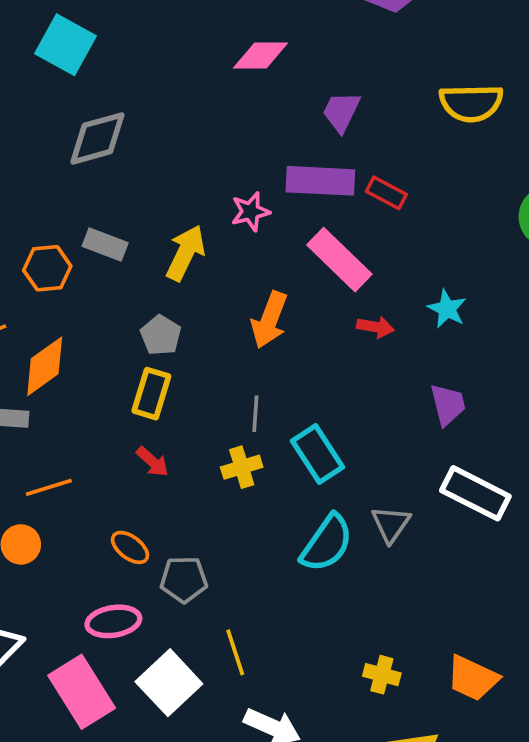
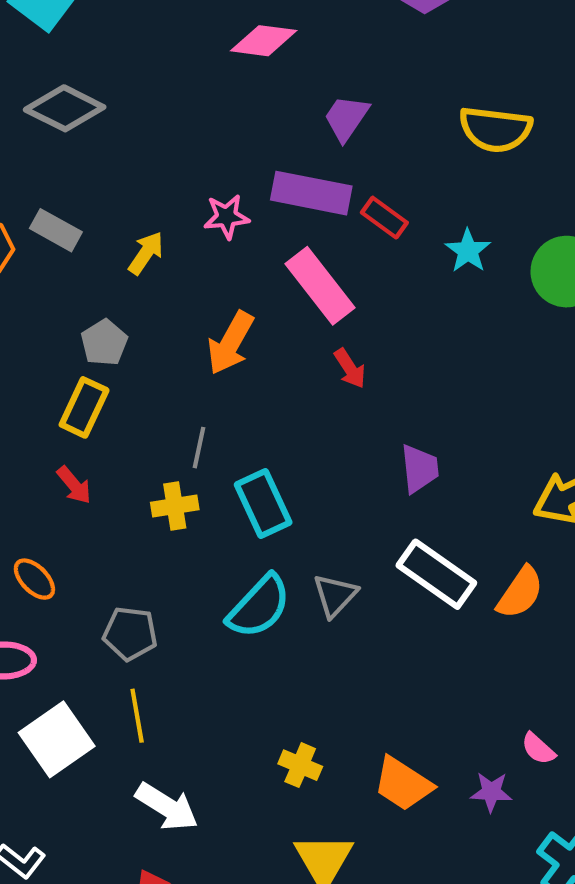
gray diamond: (97, 138) -> (65, 108), turned 34
yellow arrow: (186, 253) -> (146, 253), size x0.7
cyan star: (447, 309) -> (468, 251), moved
red arrow: (375, 327) -> (350, 368), turned 39
gray pentagon: (184, 579) -> (130, 633), moved

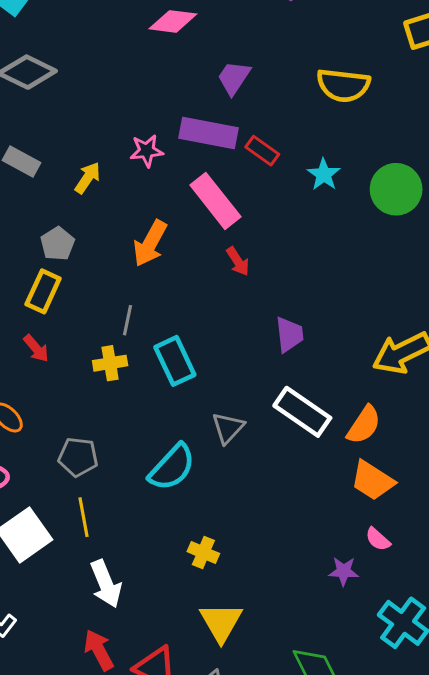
cyan semicircle: (259, 607) -> (172, 467), moved
orange trapezoid: (403, 784) -> (372, 481), moved
white arrow: (167, 807) -> (106, 584), turned 36

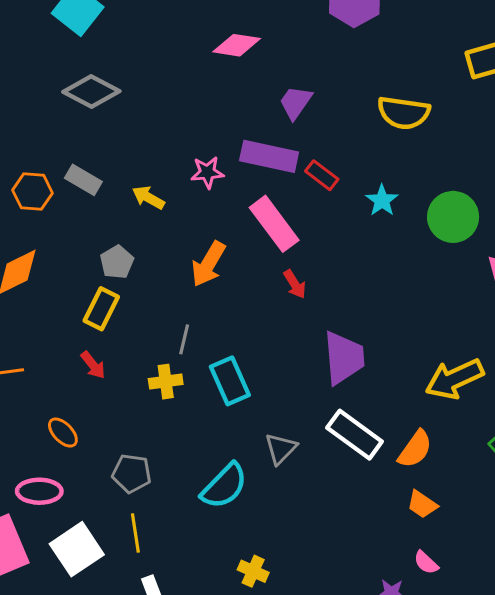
yellow arrow: (88, 178) -> (148, 198), turned -96
purple trapezoid: (289, 335) -> (344, 358), size x1.5
orange trapezoid: (372, 481) -> (422, 504), size x0.7

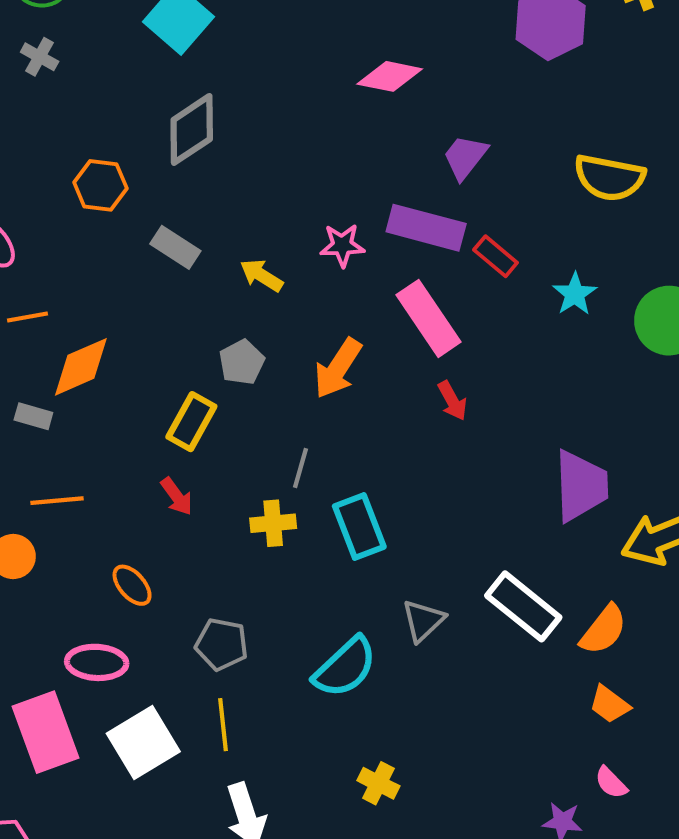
gray diamond: (91, 92) -> (192, 129), turned -64
orange hexagon: (32, 192) -> (100, 185), moved
gray pentagon: (117, 262) -> (242, 362), moved
purple trapezoid: (344, 358) -> (581, 486), moved

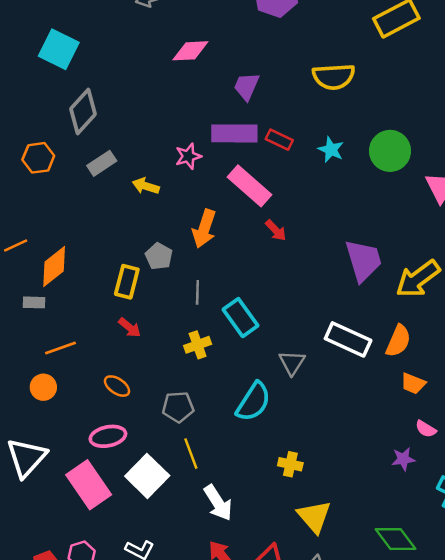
gray rectangle: (175, 247) -> (102, 163), moved, turned -52
gray pentagon: (242, 362) -> (159, 256), moved
yellow cross: (273, 523) -> (198, 345), moved

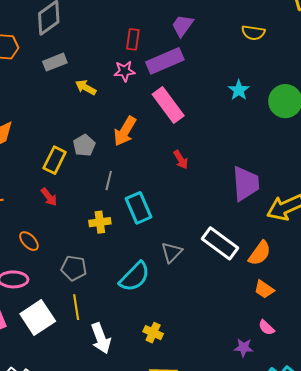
yellow semicircle: (334, 77) -> (253, 33), size x0.7
purple rectangle: (234, 133) -> (165, 61), turned -36
red rectangle: (279, 140) -> (133, 39), moved, turned 60
red arrow: (276, 230) -> (181, 160), moved
white arrow: (218, 503) -> (101, 338), moved

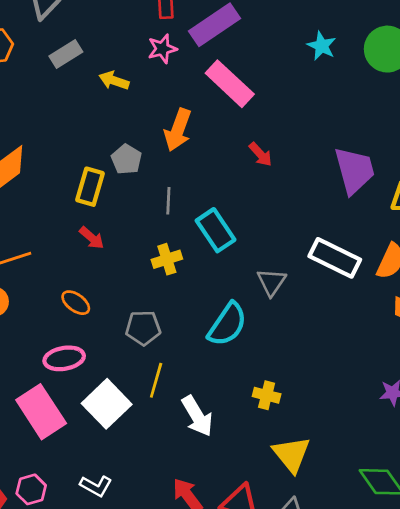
yellow line: (76, 307) -> (156, 380), turned 35

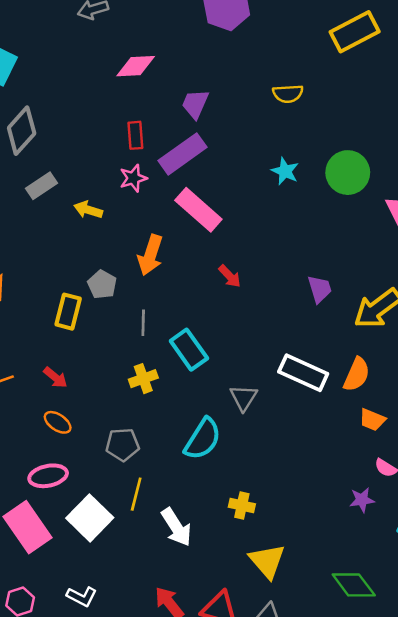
purple trapezoid: (354, 170) -> (320, 289), size x0.6
red arrow: (92, 238) -> (55, 378), moved

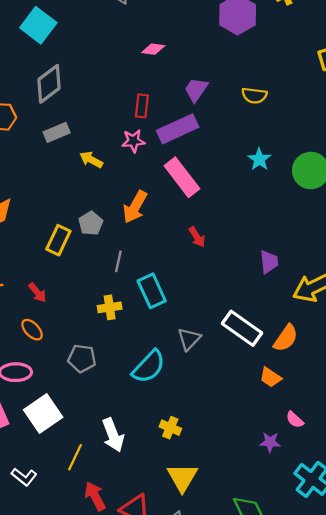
pink diamond: (136, 66) -> (153, 49), size x0.7
yellow semicircle: (288, 94) -> (254, 95), moved
orange trapezoid: (372, 420) -> (271, 377), moved
yellow line: (136, 494) -> (75, 457), moved

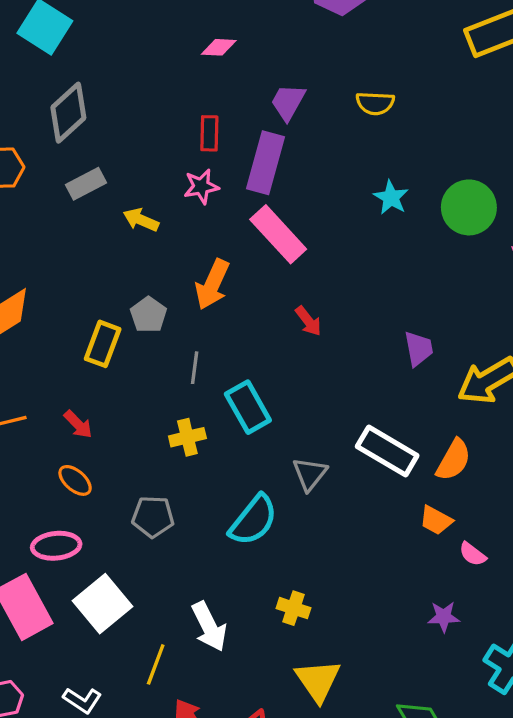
purple rectangle: (178, 129) -> (265, 163), turned -45
pink semicircle: (295, 420) -> (473, 554), moved

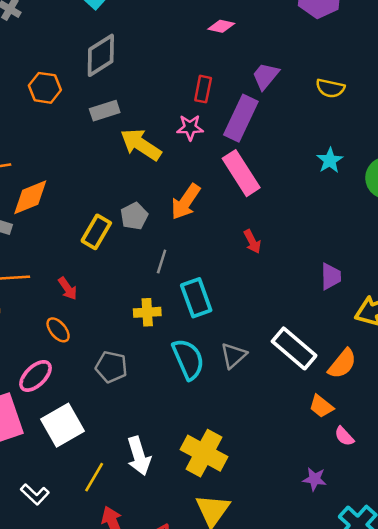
yellow arrow: (141, 220) -> (141, 145), size x1.6
cyan semicircle: (253, 520) -> (188, 359), moved, turned -72
pink ellipse: (56, 546) -> (35, 376), turned -48
yellow cross: (294, 608) -> (204, 453), size x1.8

